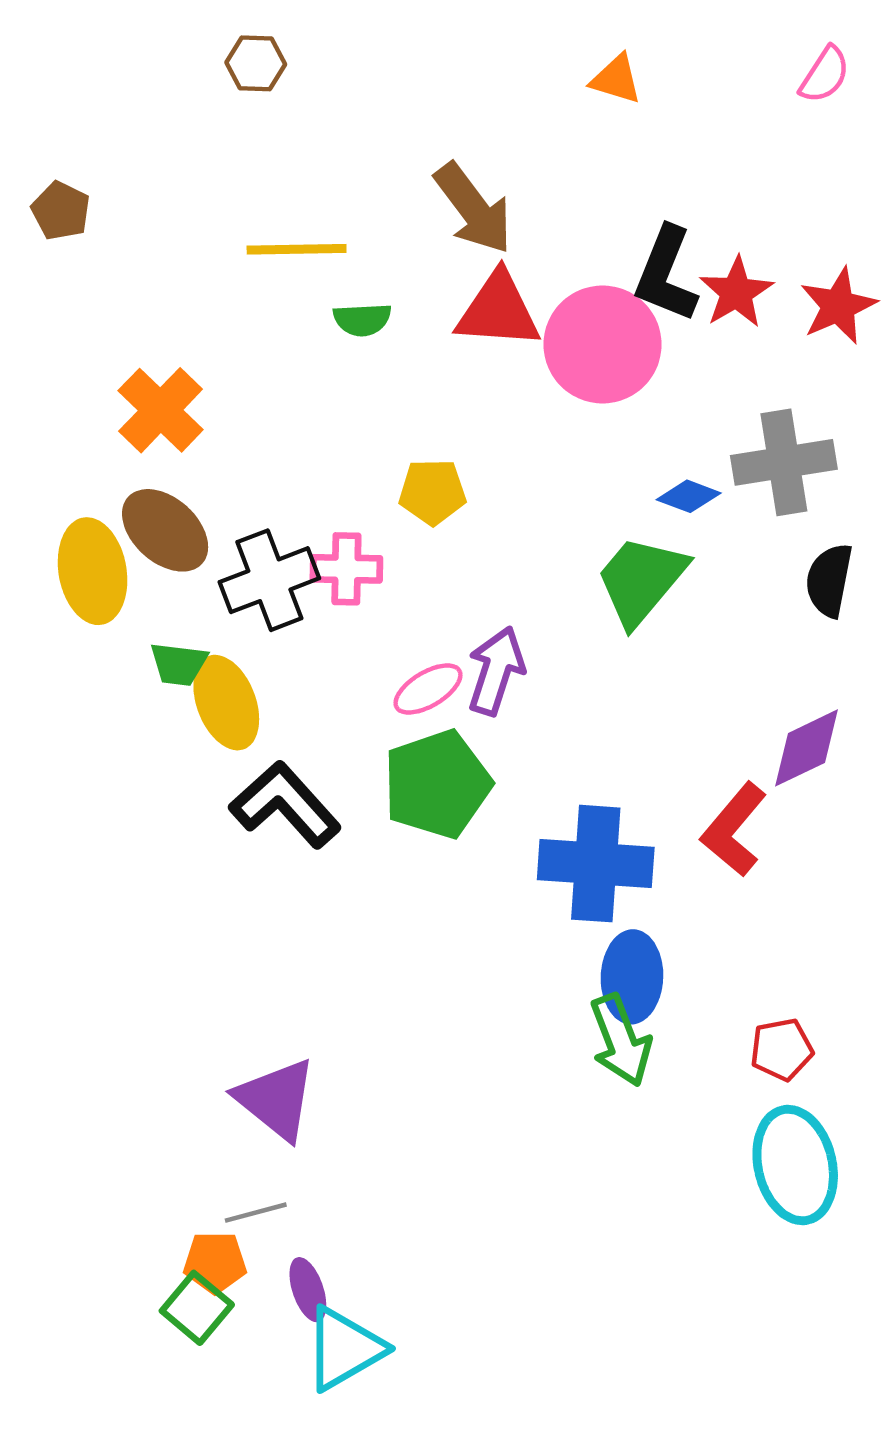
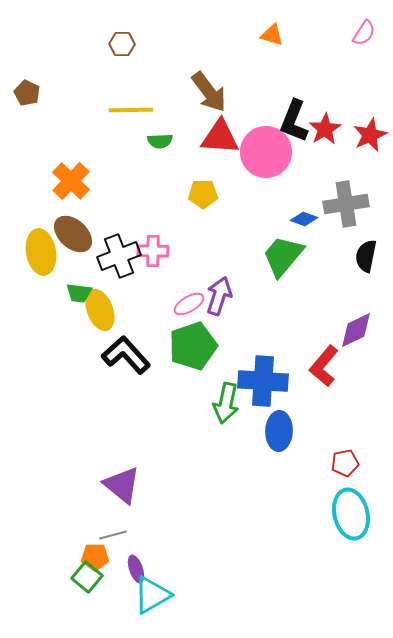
brown hexagon: (256, 63) -> (122, 44), moved
yellow pentagon: (433, 492) -> (203, 194), moved
green arrow: (621, 1040) -> (226, 403), moved, turned 33

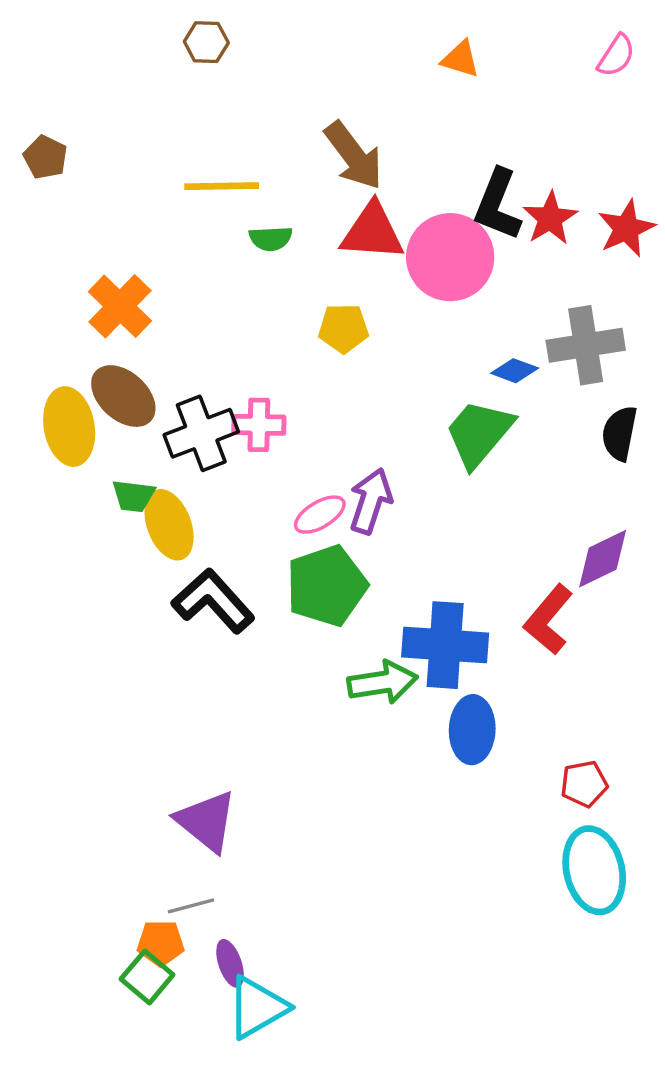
brown hexagon: (122, 44) -> (206, 42), moved
green arrow: (226, 403) -> (382, 682), turned -111

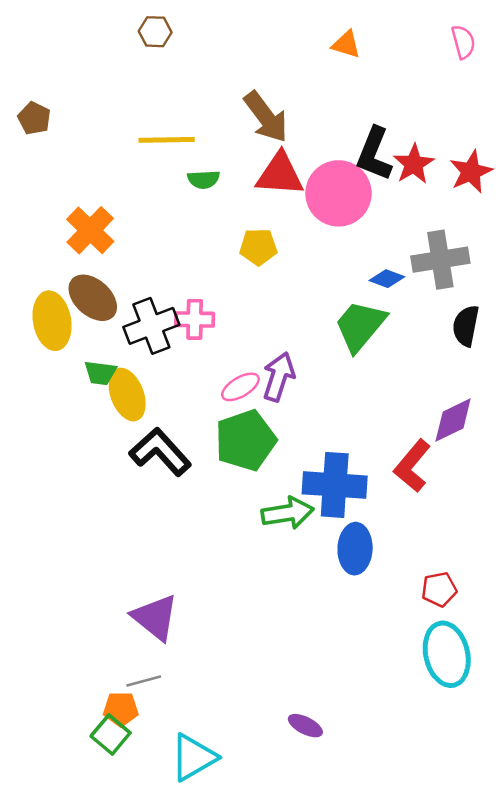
pink semicircle: (616, 56) -> (463, 42), turned -48
purple ellipse: (230, 963) -> (305, 726), moved, turned -44

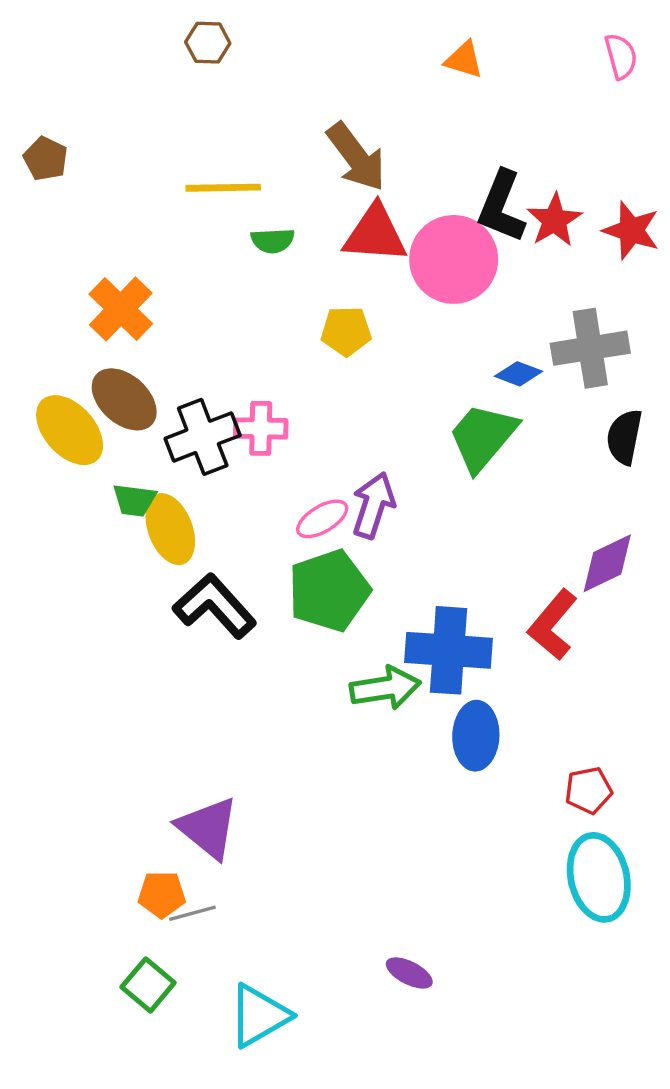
red star: (471, 172) -> (631, 230), turned -30
yellow ellipse: (52, 321) -> (70, 430), turned -32
orange pentagon: (121, 709) -> (162, 894), moved

